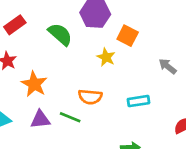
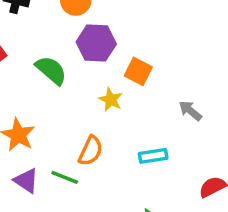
orange semicircle: (90, 97) -> (91, 151), turned -70
purple triangle: (40, 119) -> (26, 181), turned 40

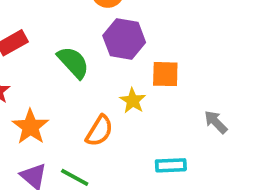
orange square: (138, 71) -> (165, 74), turned -32
orange semicircle: (91, 151) -> (99, 131), moved

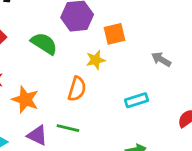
yellow star: (133, 101) -> (96, 60), turned -30

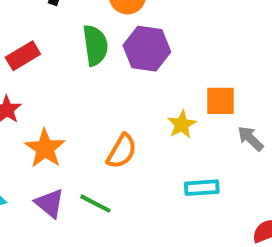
orange square: (114, 34) -> (221, 101), moved
green semicircle: (44, 43) -> (95, 45), moved, turned 36
yellow star: (96, 60) -> (182, 124), moved, turned -30

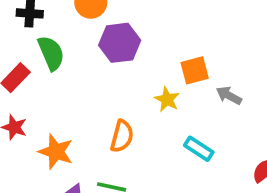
green semicircle: (95, 45) -> (51, 53), moved
cyan rectangle: (202, 188) -> (199, 149), turned 52

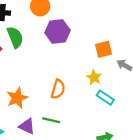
yellow star: (167, 99) -> (94, 77), moved
orange star: (56, 152) -> (17, 98), turned 30

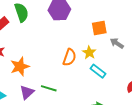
orange semicircle: (58, 89) -> (69, 57), moved
purple triangle: (27, 126) -> (27, 92), turned 49

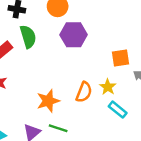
orange star: (20, 67) -> (48, 101), moved

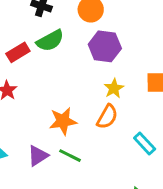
green semicircle: (28, 37) -> (50, 41), turned 70
yellow star: (108, 87) -> (114, 88), moved

